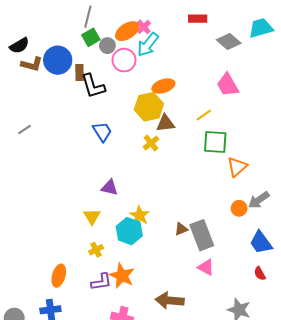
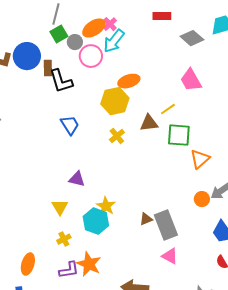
brown triangle: (165, 123) -> (149, 123), moved

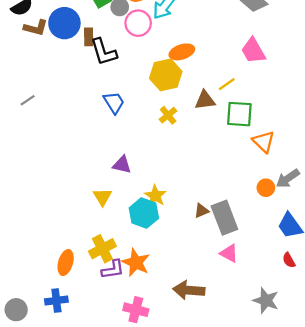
orange triangle: (200, 159) -> (264, 142), turned -35
yellow cross: (64, 239) -> (102, 249), moved, size x1.6

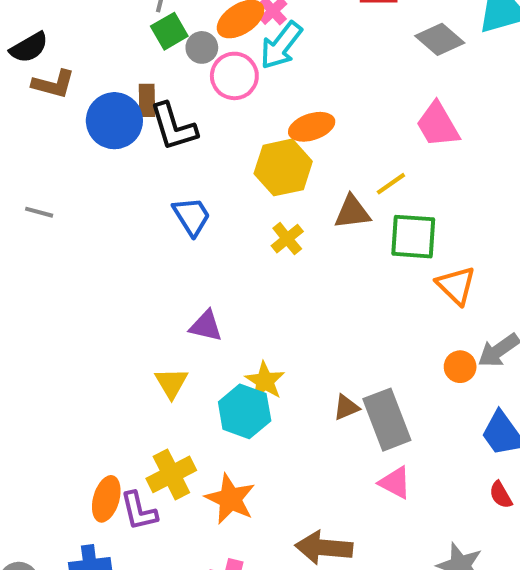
blue circle: (64, 23) -> (114, 121), moved
gray line: (28, 100) -> (39, 212), turned 49
purple L-shape: (113, 269) -> (139, 511), moved, turned 85

